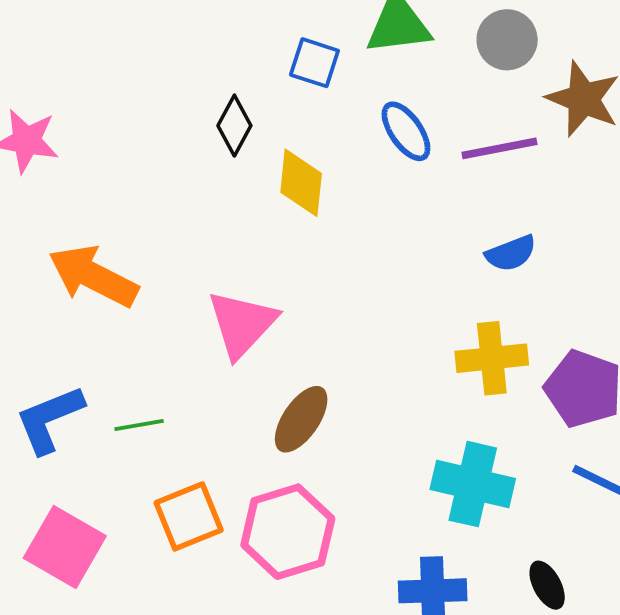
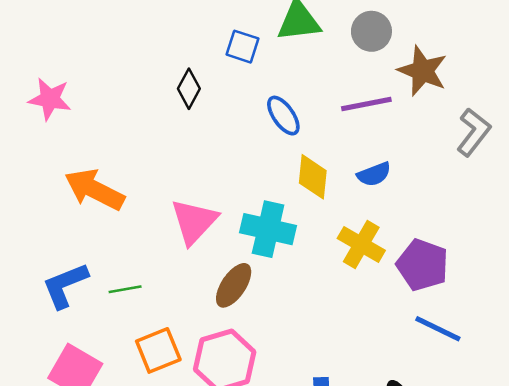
blue ellipse: (406, 131) -> (283, 116), moved
yellow diamond: (301, 183) -> (313, 177), moved
yellow cross: (492, 358) -> (361, 244), turned 36
cyan cross: (473, 484) -> (268, 229), moved

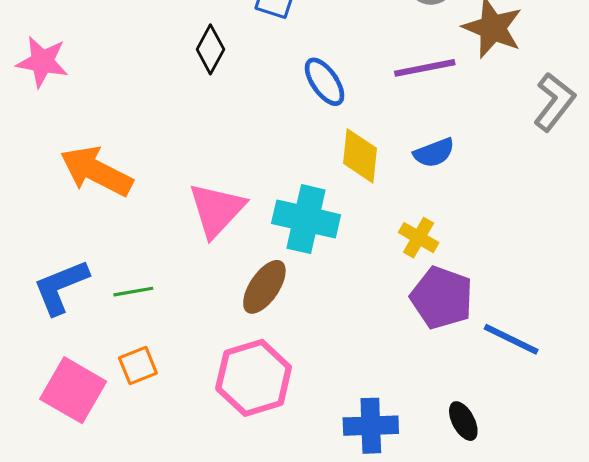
yellow cross: (361, 244) -> (419, 238), size x0.7
purple pentagon: (423, 265) -> (442, 298), moved
orange square: (158, 350) -> (138, 366), moved, size x0.7

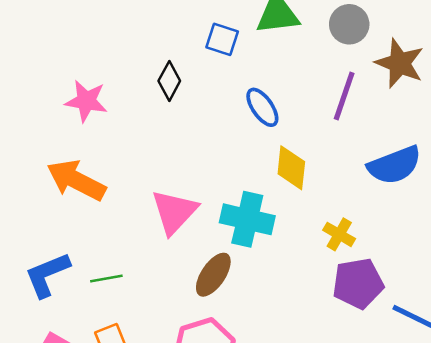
pink star: (42, 62) -> (86, 101), moved
purple line: (425, 68) -> (344, 96), turned -60
blue semicircle: (434, 153) -> (395, 165), moved, size x1.6
purple pentagon: (442, 298) -> (358, 283), turned -30

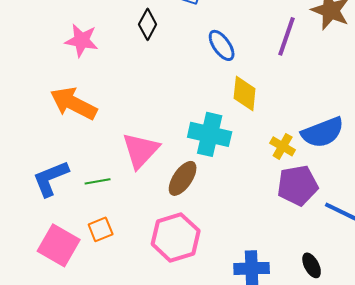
blue semicircle: (395, 165) -> (323, 132), moved
pink triangle: (174, 212) -> (141, 150), moved

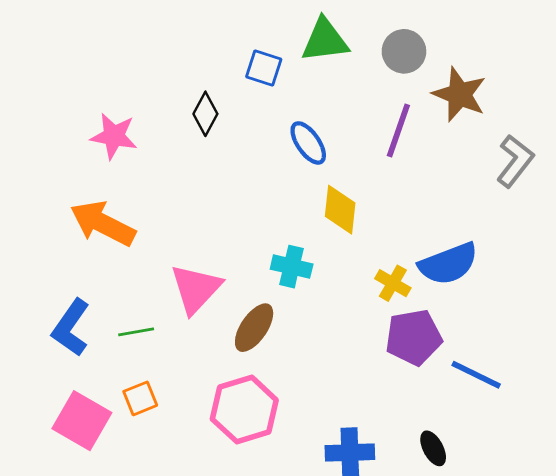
cyan cross: (210, 134) -> (292, 267), size x0.7
blue L-shape: (51, 178) -> (71, 328), turned -33

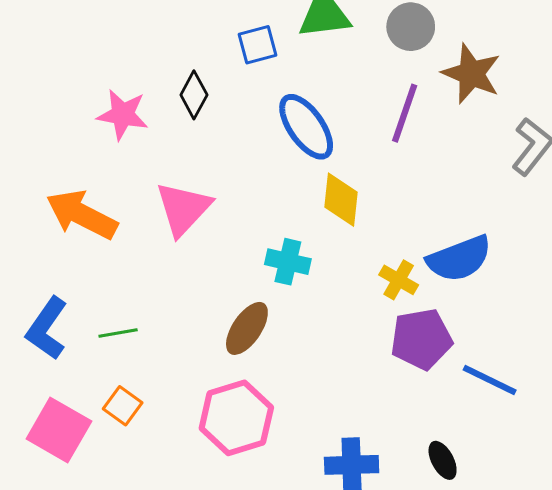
blue square: (264, 68) -> (258, 45), turned -33
pink star: (114, 136) -> (123, 115), moved
blue ellipse: (308, 143) -> (306, 127), size x1.4
pink triangle: (196, 289) -> (183, 209), moved
orange square: (140, 398) -> (123, 406), turned -32

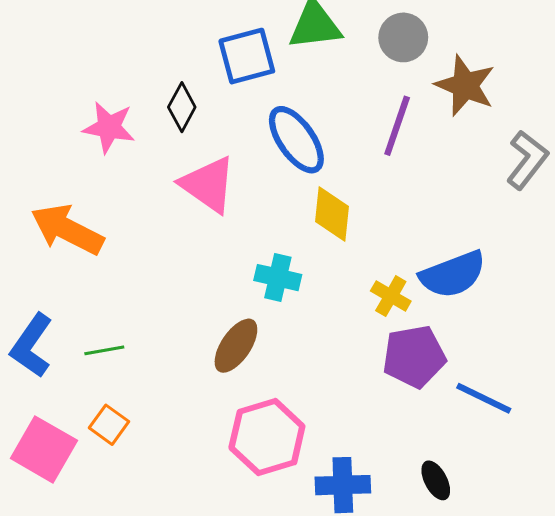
blue square: (258, 45) -> (247, 56), size x1.4
pink triangle: (183, 209) -> (208, 185), moved, turned -38
pink hexagon: (236, 418) -> (267, 437), moved

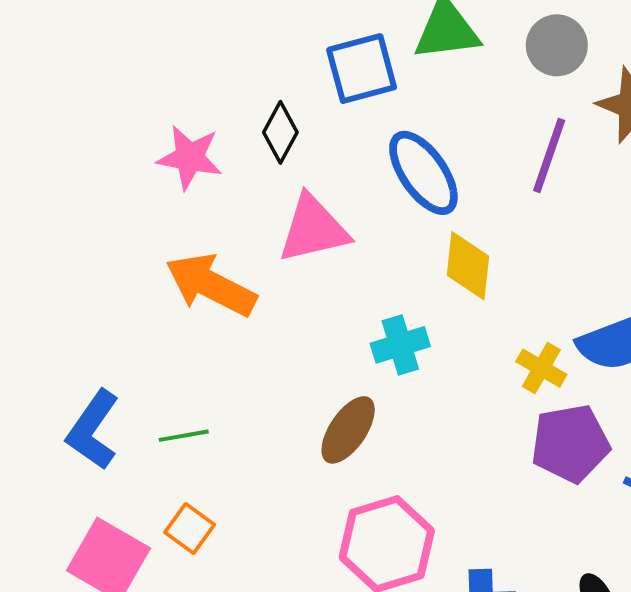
pink triangle: (208, 185) -> (313, 229), turned -48
orange arrow: (67, 230) -> (211, 285), moved
cyan cross: (278, 278) -> (400, 345), turned -30

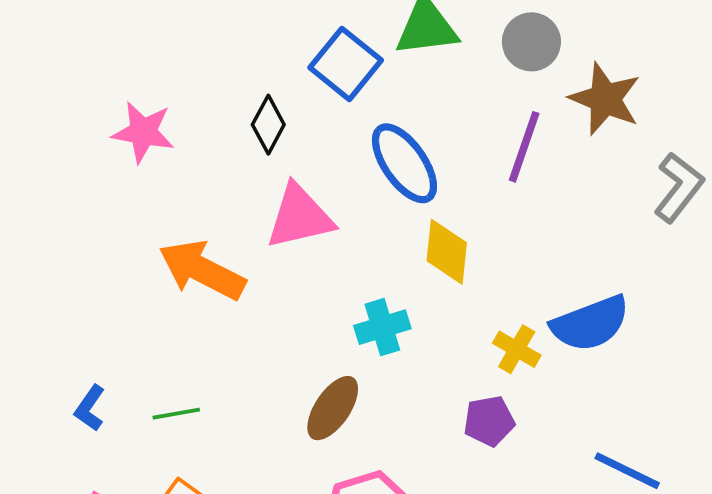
blue square: (362, 69) -> (346, 64), turned -36
pink star: (190, 157) -> (143, 132), moved
blue L-shape: (93, 430) -> (90, 408), size x0.6
purple pentagon: (570, 443) -> (489, 421), moved, size x0.7

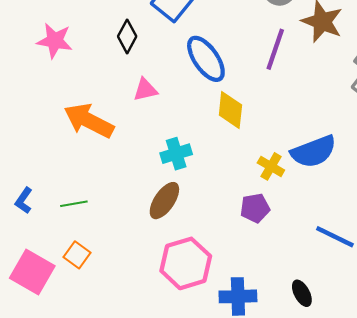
pink triangle: (300, 217) -> (145, 90), size x0.6
cyan cross: (382, 327) -> (176, 154), moved

